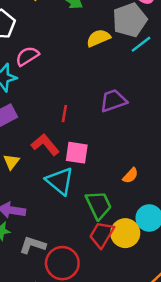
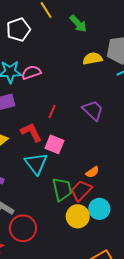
pink semicircle: (27, 56) -> (31, 72), moved
purple trapezoid: (113, 101) -> (93, 110), turned 50
red trapezoid: (102, 235) -> (81, 191), moved

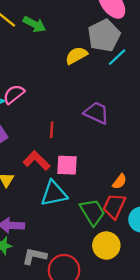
green arrow: (78, 24) -> (34, 24), moved
cyan triangle: (36, 164) -> (54, 193), turned -45
yellow circle: (78, 216) -> (106, 245), moved

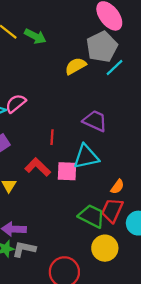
cyan triangle: (54, 193) -> (86, 157), moved
green trapezoid: (93, 212) -> (92, 216), turned -32
gray L-shape: (34, 256) -> (24, 249), moved

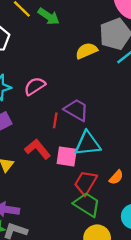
pink semicircle: (16, 103) -> (35, 86), moved
purple trapezoid: (95, 121) -> (76, 110), moved
red trapezoid: (112, 210) -> (86, 183), moved

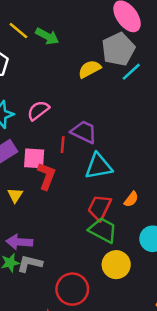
red L-shape: (38, 149) -> (46, 176), turned 65
pink square: (67, 156) -> (34, 158), moved

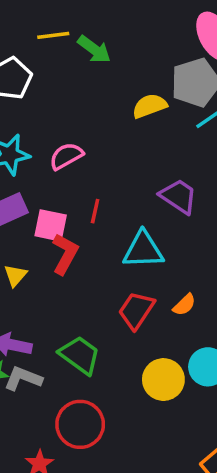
yellow line: (18, 31) -> (53, 35), turned -55
purple trapezoid: (84, 132) -> (178, 196), moved
green trapezoid: (103, 230) -> (80, 355), moved
yellow circle: (116, 265) -> (163, 380), moved

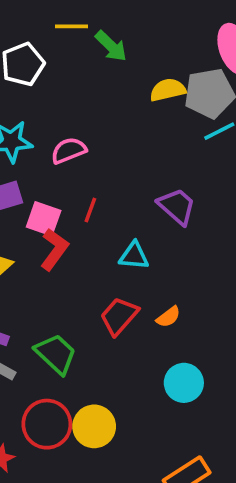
yellow semicircle: (150, 106) -> (168, 90), moved
cyan triangle: (143, 250) -> (134, 256), size x0.7
yellow circle: (163, 380) -> (94, 426), moved

